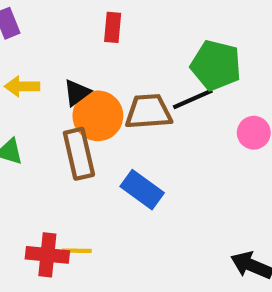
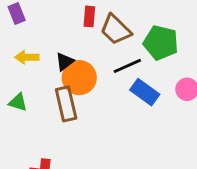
black line: (193, 99) -> (127, 66), moved
brown trapezoid: (148, 112) -> (116, 30), moved, turned -132
blue rectangle: (142, 190) -> (145, 92), moved

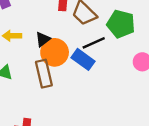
blue rectangle: (145, 92) -> (83, 59), moved

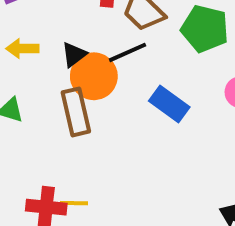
black line: (94, 43) -> (128, 52), moved
blue rectangle: (83, 59) -> (169, 104), moved

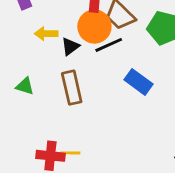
yellow arrow: (22, 49) -> (46, 34), moved
orange circle: (94, 76) -> (94, 27), moved

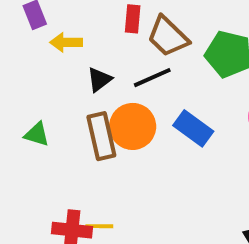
orange circle: (94, 27) -> (133, 126), moved
yellow arrow: (46, 34) -> (66, 42), moved

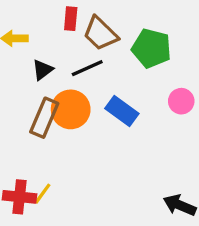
brown rectangle: (101, 136) -> (44, 118), turned 36
yellow line: (99, 226) -> (43, 194), turned -55

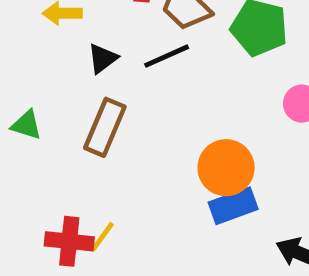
orange circle: (71, 109) -> (226, 168), moved
blue rectangle: (122, 111) -> (233, 206), moved, turned -56

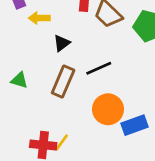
black line: (167, 56) -> (99, 68), moved
orange circle: (226, 168) -> (108, 109), moved

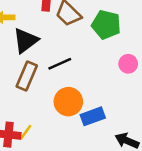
black triangle: (62, 43) -> (26, 41), size x1.6

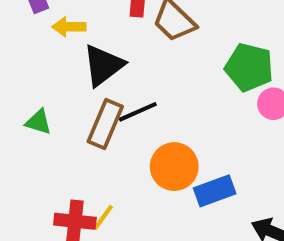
green pentagon: (106, 25) -> (249, 67), moved
black line: (60, 64) -> (138, 112), moved

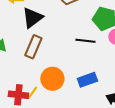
black line: (138, 112) -> (85, 41), moved, turned 30
orange circle: (174, 167) -> (52, 79), moved

